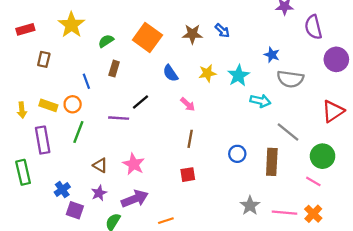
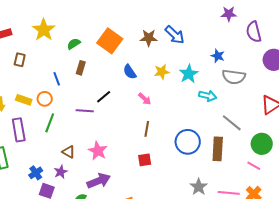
blue arrow: (222, 31) -> (175, 35), size x1.5
blue circle: (237, 154) -> (188, 142), size x1.6
purple star: (99, 193) -> (61, 172), moved

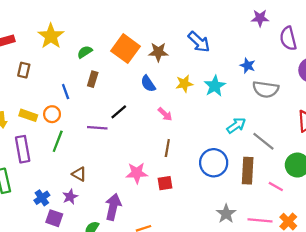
brown star: (149, 38) -> (158, 52), moved
cyan arrow: (208, 96) -> (236, 125), moved, turned -48
pink star: (98, 151) -> (137, 173), moved, turned -30
pink line: (254, 166) -> (276, 186), moved
purple arrow: (99, 181) -> (113, 207), turned -55

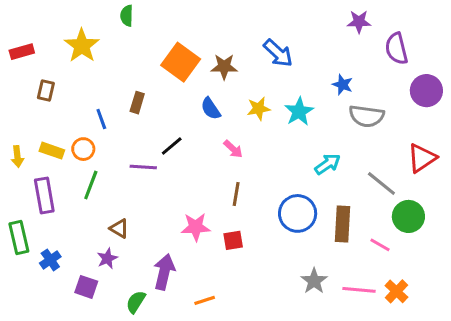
green semicircle: (85, 52) -> (127, 16), moved, turned -56
gray line: (263, 141) -> (381, 184), moved
blue cross: (42, 198) -> (50, 260), moved

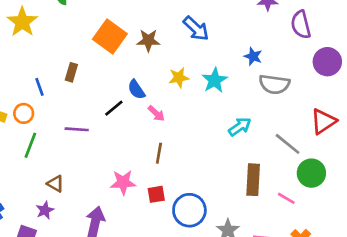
blue semicircle: (211, 109) -> (136, 90), moved
black line: (172, 146) -> (114, 108), moved
blue circle: (298, 213) -> (189, 210), moved

